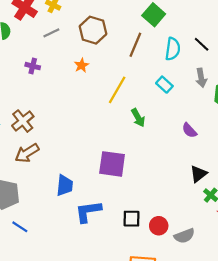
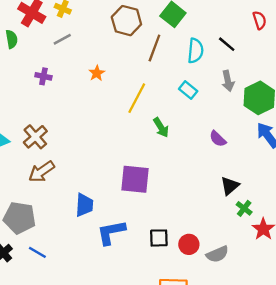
brown hexagon: (93, 30) -> (126, 21), moved

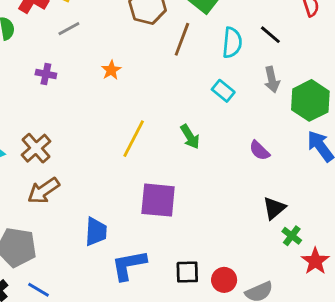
yellow line: (137, 98) -> (134, 139), moved

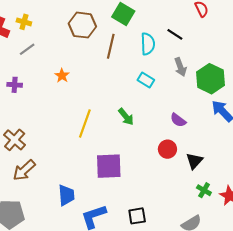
green cross: (292, 236) -> (204, 190), moved
red circle: (224, 280) -> (167, 149), moved

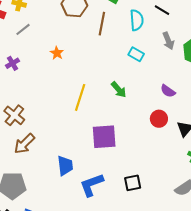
purple cross: (15, 85) -> (12, 63), turned -32

